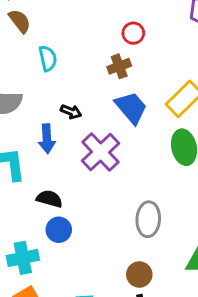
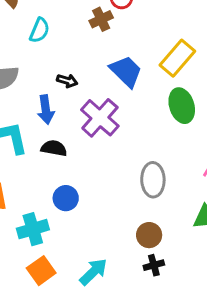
cyan semicircle: (48, 58) -> (40, 30), turned 40
brown cross: (119, 66) -> (101, 19), moved
black semicircle: (49, 199) -> (54, 148), moved

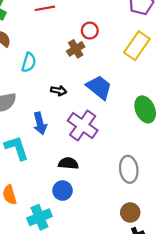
yellow rectangle: (177, 58) -> (137, 46), moved
black arrow: (67, 81) -> (59, 91), moved
black semicircle: (54, 148) -> (68, 163), moved

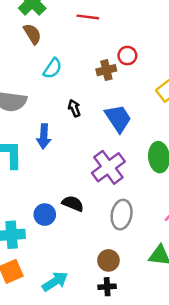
black arrow: (59, 91) -> (74, 108), turned -140
purple cross: (83, 126) -> (108, 167), moved
black semicircle: (68, 163) -> (73, 204), moved

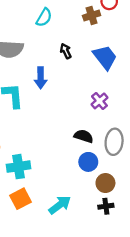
purple cross: (108, 167) -> (99, 101), size x0.6
black semicircle: (73, 204) -> (84, 136), moved
blue circle: (45, 215) -> (88, 162), moved

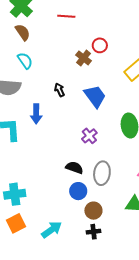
brown cross: (92, 15) -> (84, 58), turned -35
cyan semicircle: (44, 17) -> (25, 61), moved, turned -66

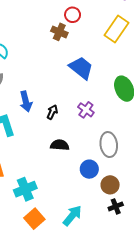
black arrow: (59, 90) -> (52, 112), moved, turned 64
black semicircle: (74, 168) -> (60, 145), moved

